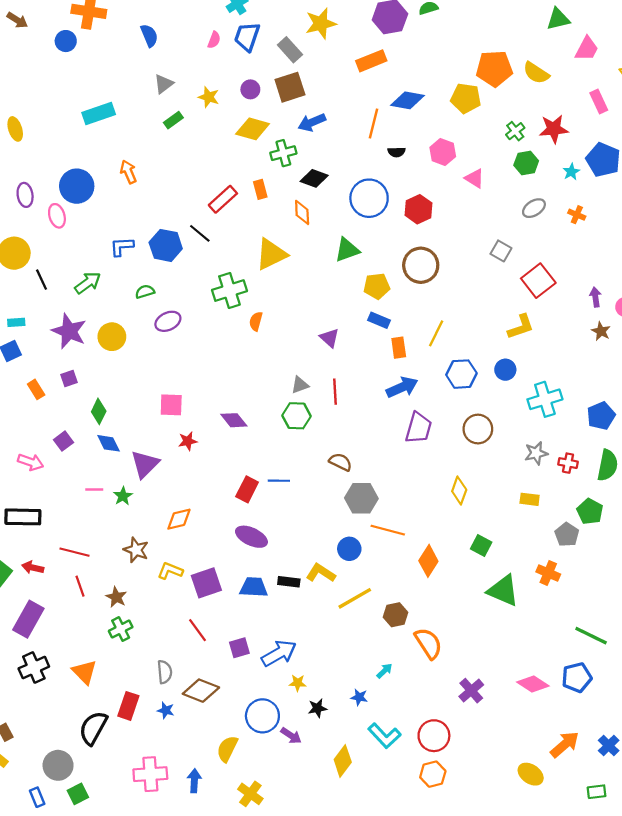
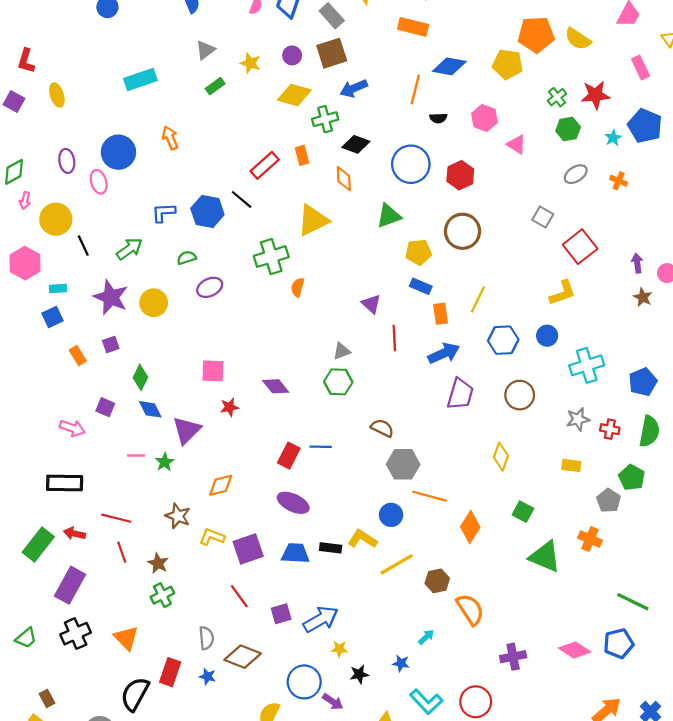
orange rectangle: (371, 61) -> (413, 27), turned 36
red line: (335, 392) -> (394, 338), moved
purple square: (64, 441) -> (105, 407), turned -30
purple cross: (471, 691) -> (513, 657), turned 30

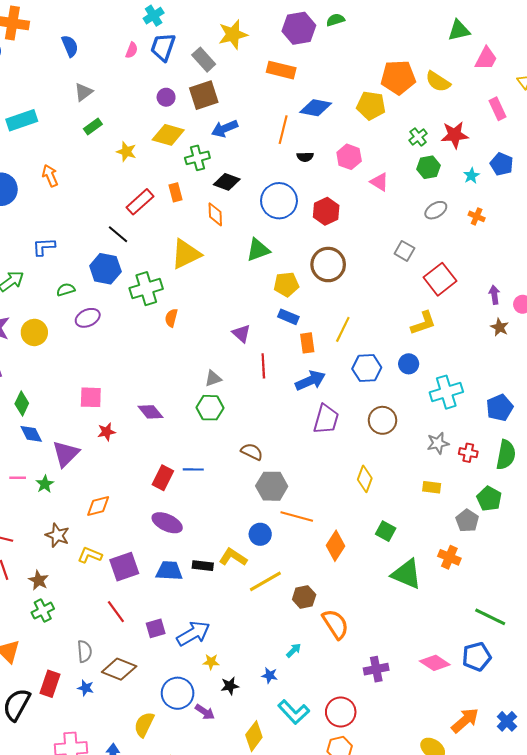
yellow star: (250, 63) -> (126, 152), moved
blue pentagon: (645, 126) -> (502, 164), size x0.7
blue hexagon: (207, 211) -> (105, 269), moved

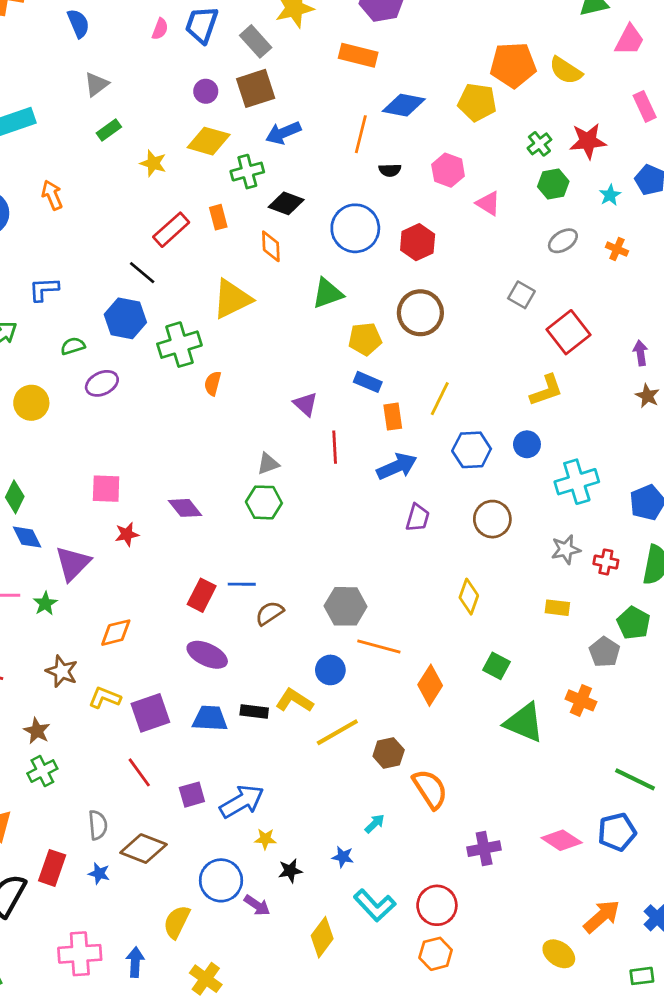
purple trapezoid: (326, 419) -> (418, 518), size x0.7
brown semicircle: (252, 452) -> (269, 613), moved, turned -60

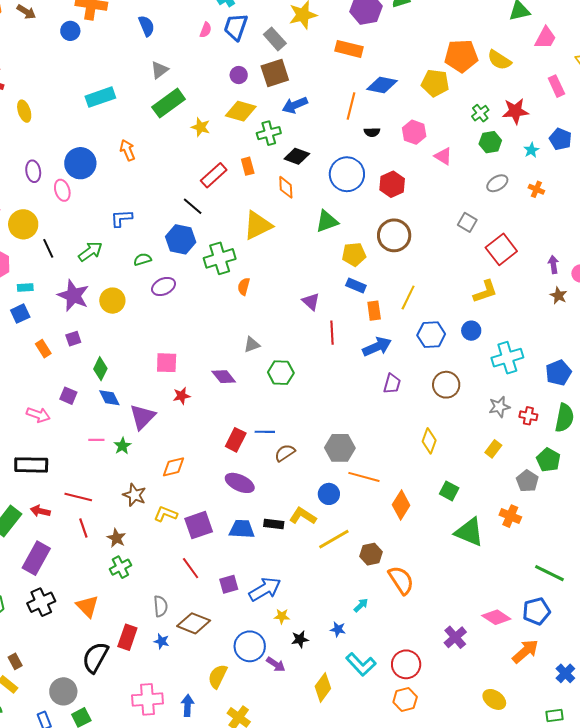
green rectangle: (109, 130) -> (169, 103), size x1.8
gray triangle: (268, 464) -> (252, 345), moved
yellow rectangle: (557, 608) -> (493, 449), turned -60
purple cross: (484, 849) -> (455, 637), moved, turned -30
orange arrow: (602, 916) -> (525, 651), moved

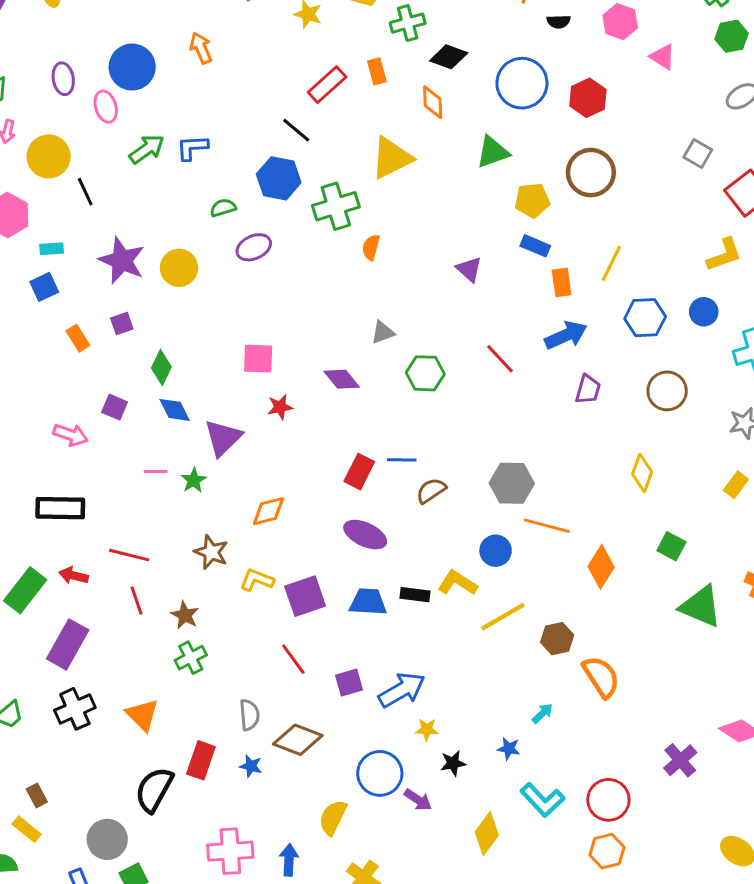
green arrow: (90, 251) -> (147, 149), moved
red line: (332, 333) -> (500, 359), moved, turned -40

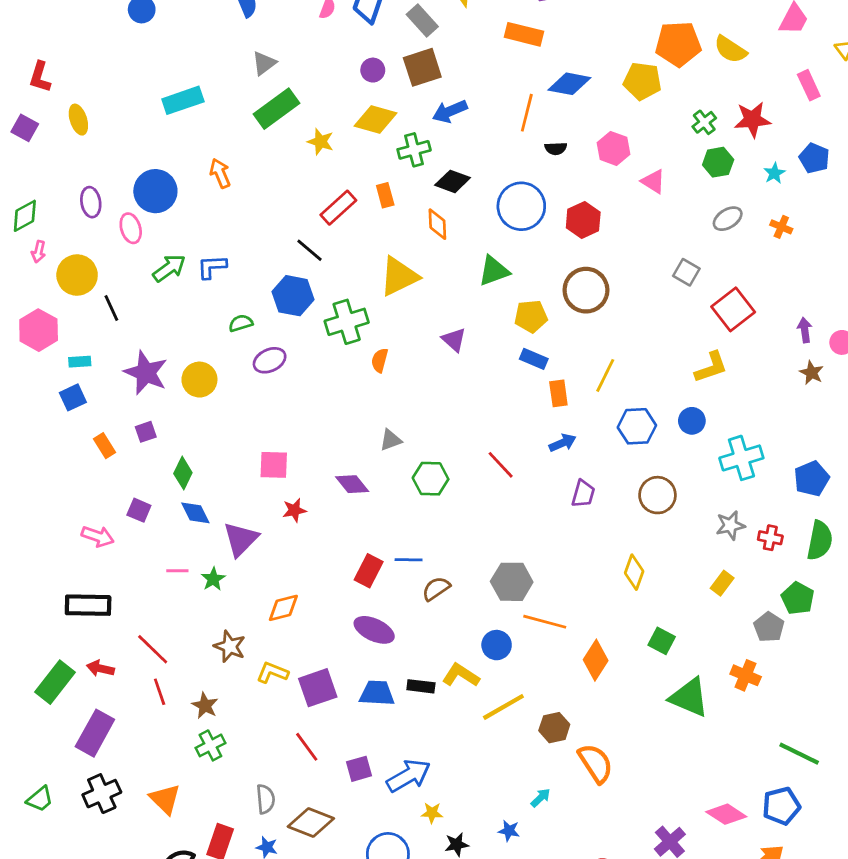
purple triangle: (469, 269) -> (454, 340), moved
blue arrow: (566, 335) -> (563, 443), size x0.7
red line: (129, 555) -> (153, 649), turned 30

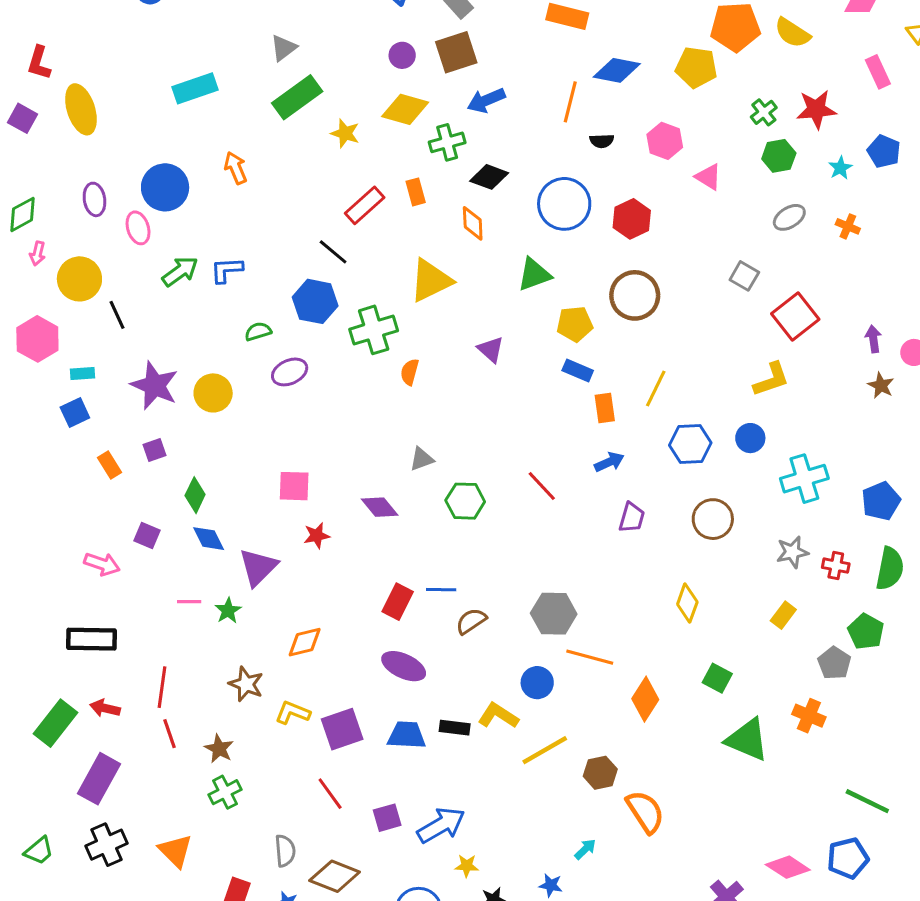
yellow ellipse: (78, 120) -> (81, 109), size x1.5
red line: (153, 649) -> (162, 687), turned 54

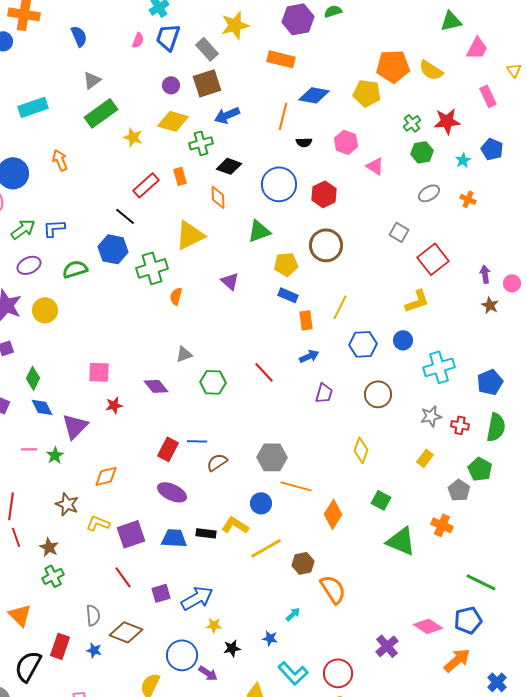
green semicircle: (258, 331) -> (75, 269), size x1.4
purple ellipse: (290, 372) -> (29, 265), moved

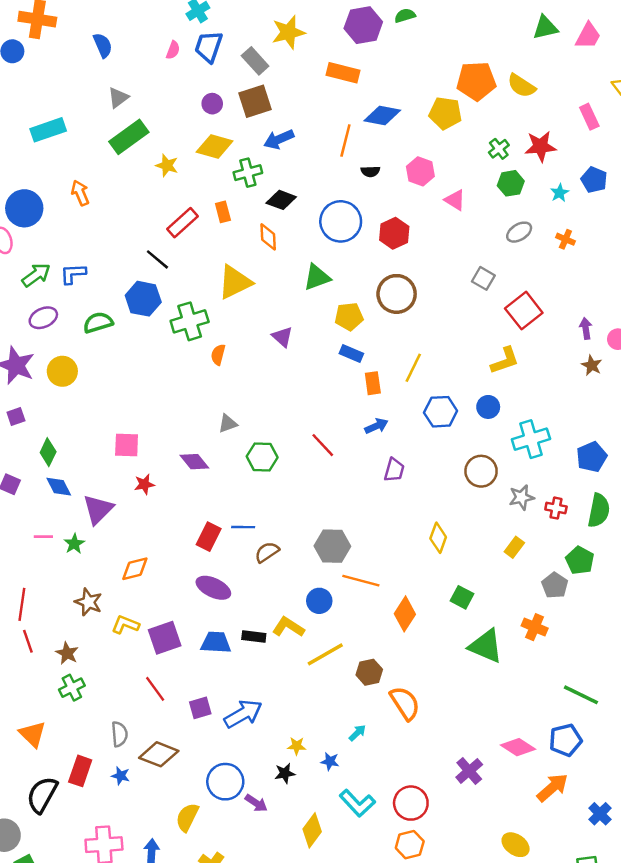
pink trapezoid: (477, 48) -> (588, 36), moved
brown circle: (378, 394) -> (481, 471), moved
yellow star: (214, 625) -> (297, 746), moved

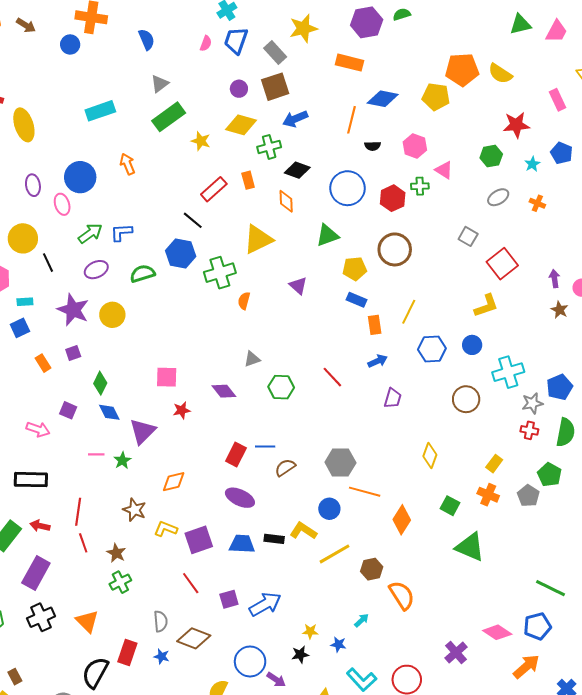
green cross: (499, 149) -> (420, 186), moved, turned 36
gray star: (521, 497) -> (532, 403), moved
orange cross: (535, 627) -> (488, 495), moved

